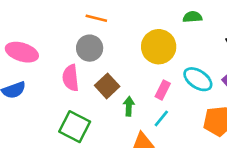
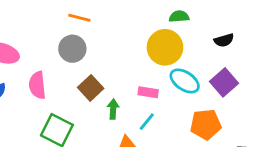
yellow circle: (159, 47) -> (165, 47), moved
pink semicircle: (71, 78) -> (37, 85), moved
pink rectangle: (163, 90) -> (148, 92), turned 72

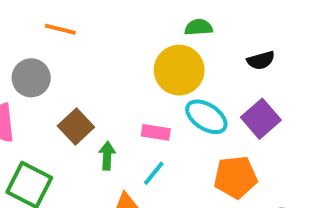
gray circle: (72, 49) -> (31, 78), moved

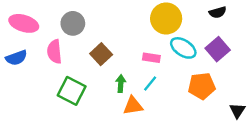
green arrow: (107, 156) -> (121, 84), moved

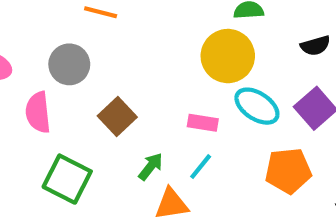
green arrow: (121, 84) -> (151, 167), turned 35

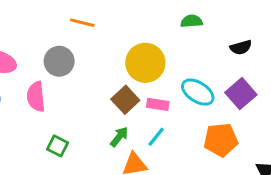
yellow circle: (228, 56) -> (145, 63), moved
brown square: (117, 117) -> (125, 100), moved
green square: (67, 179) -> (58, 146), size x0.6

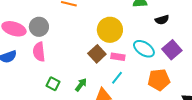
black semicircle: (241, 47) -> (162, 20), moved
gray circle: (59, 61) -> (39, 27), moved
green arrow: (119, 137) -> (81, 85), moved

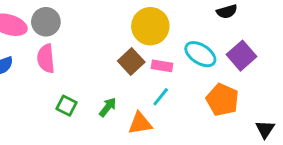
orange pentagon: (159, 80) -> (222, 100), turned 30

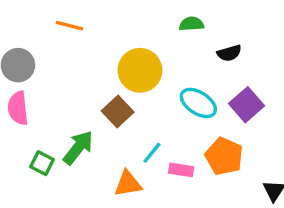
pink rectangle: (162, 66) -> (181, 170), moved
green arrow: (108, 107) -> (78, 148), moved, size x1.5

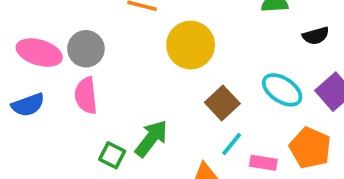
yellow circle: (140, 70) -> (191, 45), moved
brown square: (118, 112) -> (222, 103), moved

